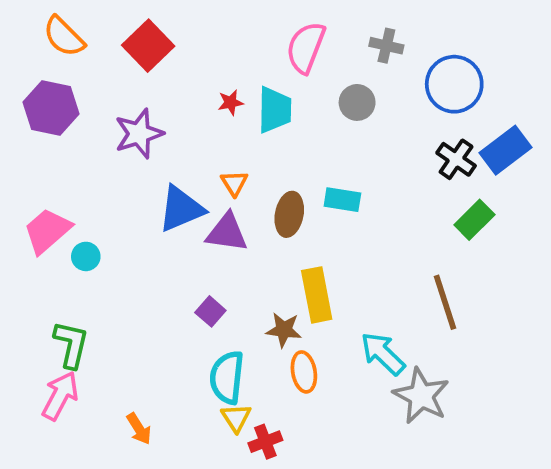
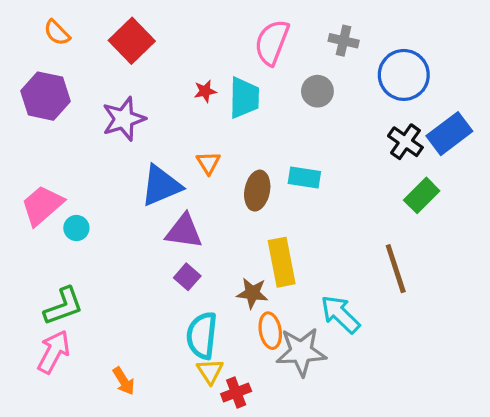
orange semicircle: (64, 36) -> (57, 33), size x0.7
purple triangle: (227, 233) -> (184, 231), moved
green L-shape: (71, 344) -> (63, 306), turned 57
gray star: (421, 396) -> (301, 352), moved, turned -30

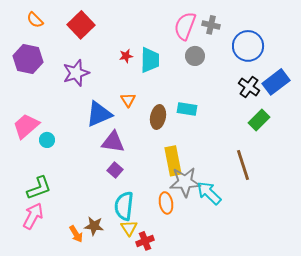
pink semicircle: (272, 42) -> (185, 26), moved
brown star: (252, 293) -> (94, 226), moved
gray star: (301, 352) -> (185, 182), moved

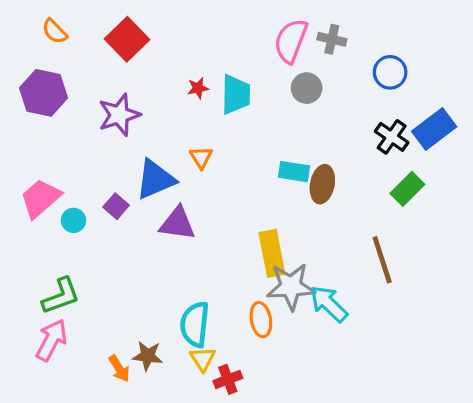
blue circle: (248, 46) -> (390, 72), size x0.7
brown ellipse: (158, 117) -> (322, 184), moved
purple square: (115, 170) -> (116, 206), moved

